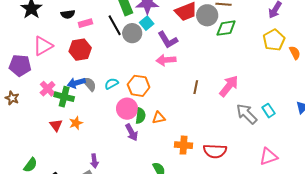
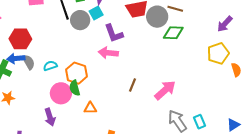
red hexagon: (80, 50) -> (20, 39), moved
green semicircle: (141, 116) -> (75, 88), moved, turned 147
purple arrow: (132, 132) -> (50, 117), moved

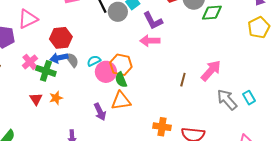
brown line: (132, 85) -> (183, 80), moved
pink circle: (61, 93) -> (106, 72), moved
orange triangle: (90, 108) -> (121, 101), moved, size x1.5

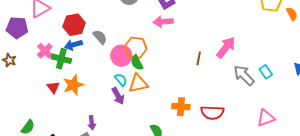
gray semicircle: (72, 60) -> (100, 37), moved
cyan semicircle: (94, 61) -> (121, 80), moved, turned 80
orange star: (56, 98) -> (73, 85), size x1.5

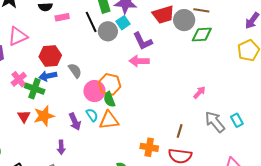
pink arrow: (226, 47) -> (199, 92), size x0.6
brown line: (199, 58) -> (180, 131), moved
purple arrow: (118, 96) -> (75, 122), moved
purple arrow: (92, 123) -> (61, 147), moved

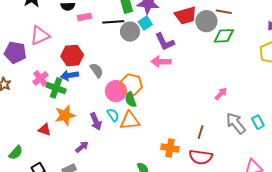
black line: (91, 22) -> (113, 22), turned -70
red triangle: (24, 116) -> (45, 130), moved, turned -40
purple arrow: (61, 147) -> (82, 147), turned -128

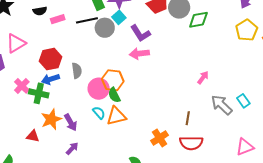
gray semicircle: (97, 70) -> (77, 71), turned 35
purple arrow: (96, 121) -> (71, 122), moved
orange cross: (170, 148) -> (160, 138), turned -36

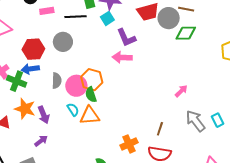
gray circle: (105, 28) -> (63, 42), moved
gray semicircle: (77, 71) -> (57, 81), moved
orange star: (51, 119) -> (25, 109), turned 30

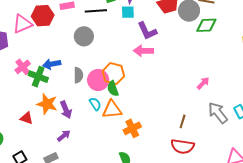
cyan square: (107, 18) -> (128, 12), turned 32
red hexagon: (33, 49) -> (43, 16), moved
orange cross: (129, 144) -> (132, 128), moved

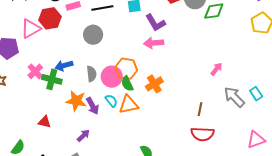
orange star: (47, 104) -> (76, 101), moved
purple arrow: (66, 110) -> (93, 106), moved
orange cross: (132, 128) -> (154, 84), moved

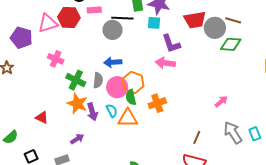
gray circle: (93, 35) -> (113, 30), moved
blue arrow: (64, 66) -> (113, 62), moved
pink cross: (35, 71) -> (56, 59), moved, turned -35
green cross: (52, 79) -> (76, 80), moved

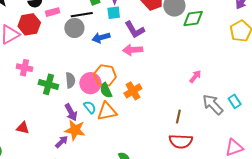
blue arrow: (113, 62) -> (101, 38), moved
orange star: (77, 104) -> (75, 130), moved

